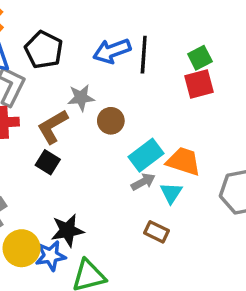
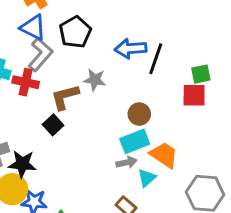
brown circle: (111, 121) -> (139, 114), moved
black star: (67, 230) -> (22, 164), moved

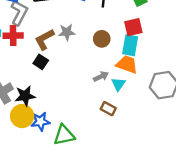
gray star: (95, 80) -> (67, 32), moved
red square: (194, 95) -> (133, 27), moved
cyan rectangle: (135, 141) -> (130, 45), moved, turned -45

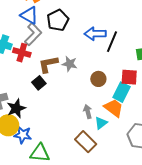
gray arrow: (101, 76) -> (88, 112), turned -96
black star: (25, 96) -> (16, 108), turned -30
brown rectangle: (108, 109) -> (86, 142), size x1.5

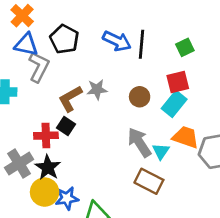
blue arrow: (95, 34) -> (117, 41), turned -135
red cross: (22, 53) -> (46, 136), moved
cyan rectangle: (122, 92) -> (174, 104), turned 30
orange trapezoid: (114, 108) -> (186, 137), moved
gray arrow: (88, 112) -> (139, 142), size x1.6

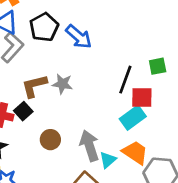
blue arrow: (117, 41) -> (79, 37), moved
black line: (141, 44) -> (125, 80), moved
brown circle: (140, 97) -> (50, 140), moved

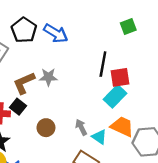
green square: (158, 66) -> (128, 26), moved
gray arrow: (90, 146) -> (81, 127), size x0.6
cyan triangle: (108, 160) -> (99, 137), turned -35

